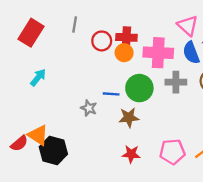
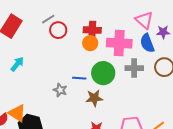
gray line: (75, 24) -> (48, 19), turned 48
red circle: (102, 41) -> (58, 30), moved

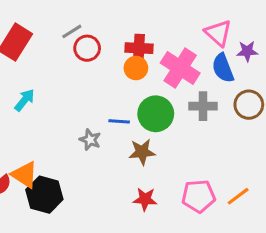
pink cross: (119, 43) -> (180, 68), turned 30

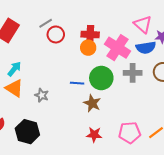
blue semicircle: (223, 68) -> (146, 48), turned -78
gray star: (90, 140) -> (42, 95), moved
brown star: (142, 152) -> (92, 103), turned 30
orange triangle: (25, 175) -> (14, 88), moved

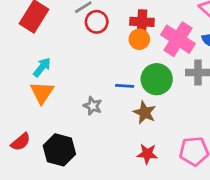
orange triangle: (14, 88) -> (42, 93), turned 30
gray star: (42, 95) -> (93, 106), moved

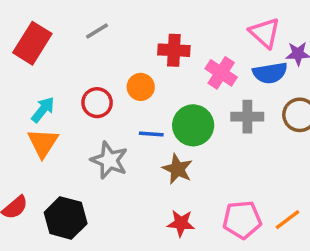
red circle: (97, 22) -> (97, 103), moved
orange circle: (139, 39) -> (141, 87), moved
pink cross: (178, 39) -> (221, 73), size x0.7
gray star: (93, 106) -> (109, 160), size x1.5

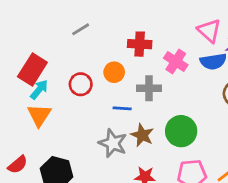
red rectangle: (32, 43) -> (32, 70), moved
gray cross: (247, 117) -> (149, 88), moved
green circle: (193, 125) -> (181, 131), moved
gray star: (109, 160) -> (113, 143), moved

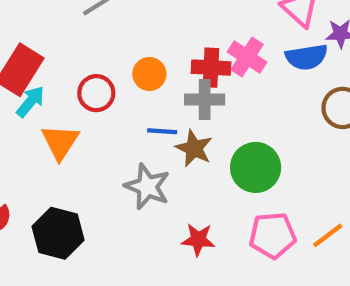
red cross: (140, 44) -> (211, 68), moved
orange triangle: (39, 115) -> (60, 142), moved
brown star: (142, 135) -> (194, 148), moved

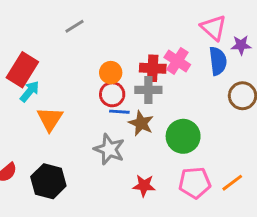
blue semicircle: (307, 57) -> (218, 61), turned -88
red circle: (96, 93) -> (112, 94), moved

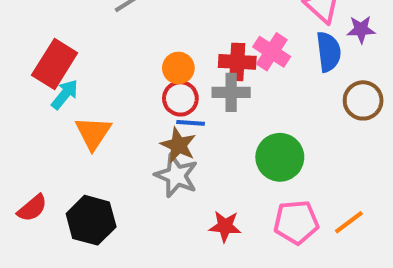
brown star: (141, 123) -> (178, 145), moved

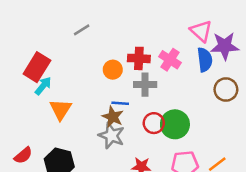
purple star: (361, 29) -> (225, 46), size x1.6
red cross: (237, 62) -> (139, 58), moved
red circle: (180, 98) -> (154, 123), moved

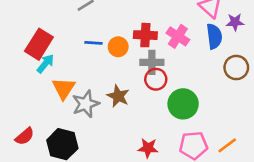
purple star: (225, 46) -> (235, 22), size x0.6
blue line: (120, 103) -> (93, 43), moved
red circle: (154, 123) -> (156, 79), moved
gray star: (112, 136) -> (86, 104), moved, turned 30

